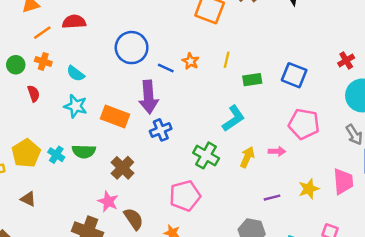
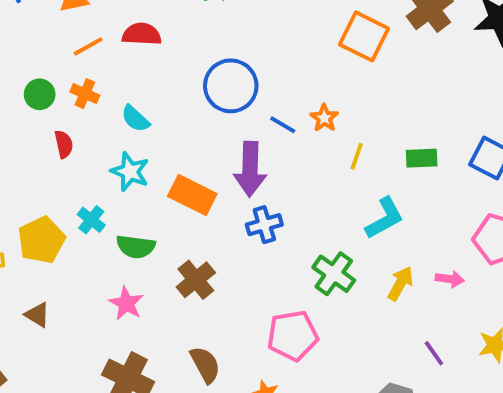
yellow line: (227, 60) -> (357, 156), moved
cyan cross: (56, 155) -> (91, 220), moved
purple line: (272, 198) -> (434, 353), turned 63
pink star: (108, 201) -> (126, 303), moved

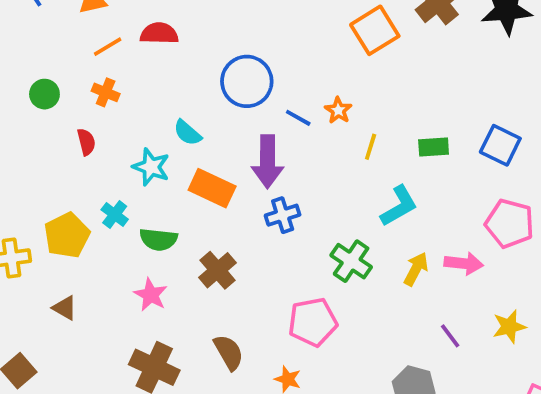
orange square: (364, 36) -> (375, 30), turned 33
green circle: (40, 94) -> (44, 94), moved
cyan semicircle: (135, 119) -> (187, 133), moved
pink arrow: (450, 279) -> (464, 263), size x1.4

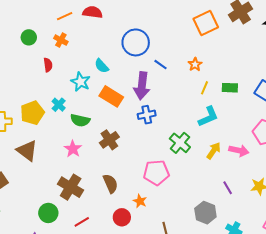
orange star: (338, 110) -> (195, 64), moved
yellow line: (371, 147) -> (205, 88), moved
brown triangle: (65, 308) -> (27, 151), size x1.6

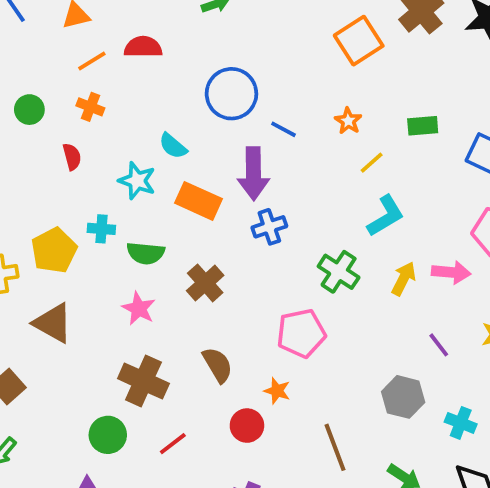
yellow line: (205, 88) -> (372, 163), turned 32
green rectangle: (230, 88) -> (423, 126), moved
cyan cross: (59, 105) -> (101, 229), turned -32

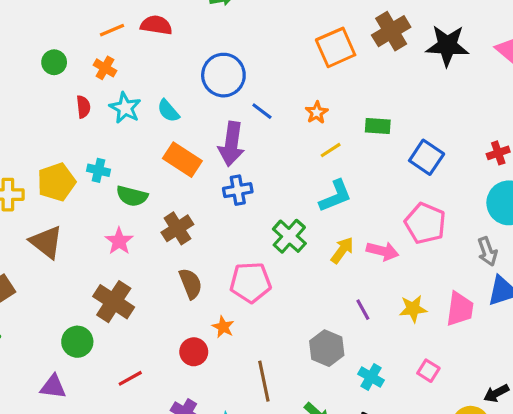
cyan star: (137, 181) -> (125, 108), moved
brown semicircle: (218, 365) -> (191, 284), moved
red line: (173, 444) -> (130, 378), moved

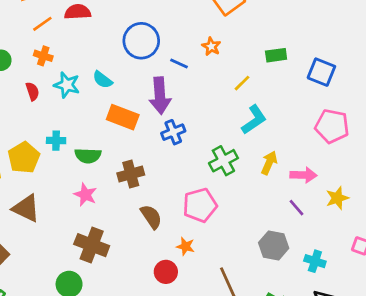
orange star: (317, 113) -> (211, 46), moved
brown cross: (177, 228) -> (131, 174), turned 30
green cross: (289, 236) -> (223, 161), turned 32
pink arrow: (382, 251) -> (303, 175), moved

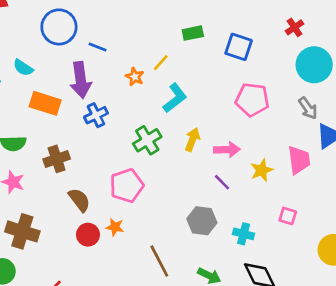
orange star: (211, 46) -> (135, 77), moved
red circle: (166, 272) -> (88, 235), moved

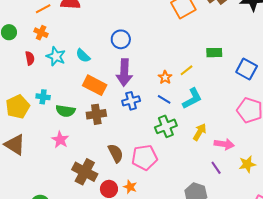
blue circle: (59, 27) -> (121, 39), moved, size x0.7
blue line: (98, 47) -> (164, 99), moved
brown cross: (57, 159) -> (96, 114), moved
brown semicircle: (79, 200) -> (116, 153), moved
brown cross: (22, 231) -> (85, 172), moved

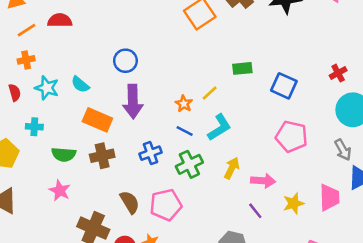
orange cross: (41, 33) -> (26, 60), turned -32
cyan cross: (43, 97) -> (34, 127), moved
blue cross: (131, 101) -> (151, 153), moved

